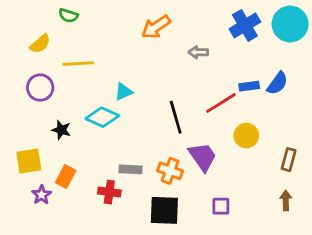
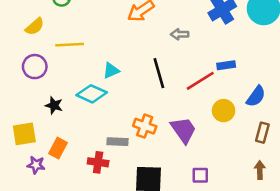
blue semicircle: (277, 83) -> (256, 96), moved
black line: (176, 117) -> (159, 73), moved
orange cross: (170, 171) -> (145, 126), moved
purple star: (42, 195) -> (36, 165), turned -30

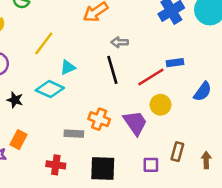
gray arrow: (180, 34) -> (120, 42), moved
yellow line: (70, 45) -> (44, 43), moved, turned -50
yellow circle: (224, 111) -> (160, 105), moved
brown rectangle: (262, 133) -> (177, 152), moved
red cross: (98, 162) -> (56, 165), moved

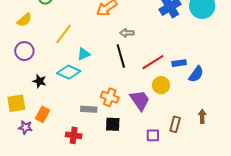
blue rectangle: (175, 63) -> (179, 63), moved
brown arrow: (206, 160) -> (202, 116), moved
black square: (103, 168) -> (113, 124), moved, size x0.7

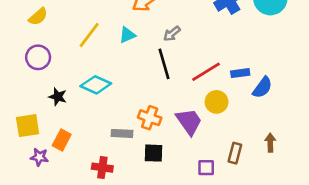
gray arrow: (127, 33) -> (172, 34), turned -40
cyan triangle: (84, 54) -> (127, 35), moved

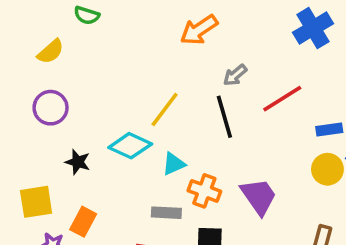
yellow line: (89, 35) -> (165, 110), moved
cyan triangle: (127, 35) -> (174, 164), moved
red line: (206, 72) -> (282, 99), moved
yellow circle: (217, 102) -> (327, 169), moved

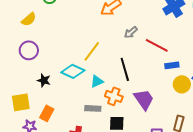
red line: (282, 99) -> (157, 45), turned 60
black line: (224, 117) -> (125, 69), moved
blue rectangle: (329, 129) -> (172, 65), moved

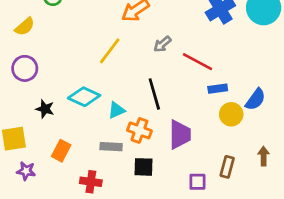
yellow line: (92, 51) -> (110, 51), moved
purple trapezoid: (144, 99) -> (180, 135), turned 35
orange rectangle: (47, 113) -> (61, 151), moved

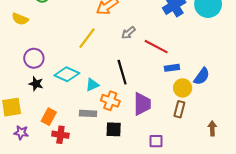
yellow semicircle: (25, 27) -> (20, 19), turned 63
purple circle: (25, 68) -> (34, 58), moved
brown arrow: (264, 156) -> (212, 128), moved
brown rectangle: (227, 167) -> (179, 109), moved
red cross: (91, 182) -> (60, 135), moved

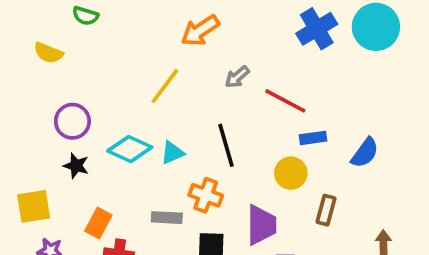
cyan triangle: (92, 85) -> (172, 153), moved
yellow circle: (183, 88) -> (291, 173), moved
purple trapezoid: (142, 104) -> (261, 225), moved

